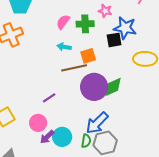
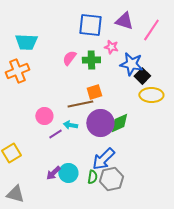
black square: (114, 40) -> (142, 76), moved, turned -35
cyan arrow: (64, 47) -> (70, 125), moved
pink circle: (38, 123) -> (44, 116), moved

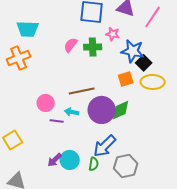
orange square: (94, 92) -> (126, 79), moved
purple line: (55, 134) -> (57, 121), turned 40
gray hexagon: (111, 179) -> (126, 166), moved

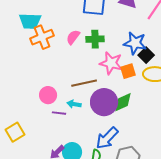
pink star: (113, 34) -> (111, 63), moved, size x1.6
orange cross: (19, 58) -> (42, 37), moved

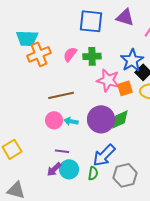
blue star: (135, 43) -> (132, 60), turned 30
brown line: (84, 83) -> (61, 95), moved
pink circle: (48, 95) -> (54, 120), moved
purple line: (59, 113) -> (62, 151), moved

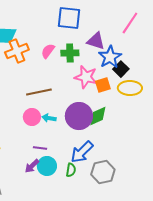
purple triangle: (125, 17) -> (96, 41), moved

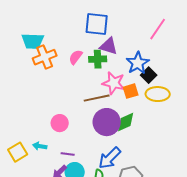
purple triangle: (96, 41) -> (109, 46), moved
brown line: (39, 92) -> (97, 98), moved
cyan arrow: (49, 118) -> (40, 146), moved

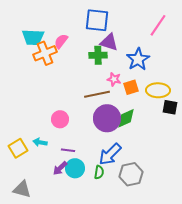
pink semicircle: (76, 57) -> (61, 41), moved
black square: (149, 75) -> (170, 107), moved, turned -35
pink star: (114, 83) -> (114, 79), size x0.6

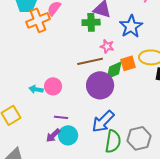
orange square: (131, 87) -> (128, 63), moved
green diamond: (126, 118) -> (114, 70), moved
cyan arrow: (40, 142) -> (36, 89), moved
green semicircle: (99, 172) -> (113, 141), moved, size x1.6
gray hexagon: (131, 174) -> (139, 138), moved

